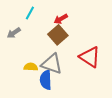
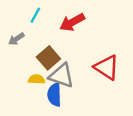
red arrow: (61, 19) -> (72, 22), size x1.5
brown square: (58, 35) -> (48, 58), moved

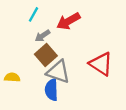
gray arrow: (16, 39) -> (43, 36), moved
yellow semicircle: (37, 79) -> (12, 77), moved

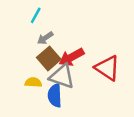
red arrow: (68, 21) -> (72, 57), moved
yellow semicircle: (12, 77) -> (33, 82), moved

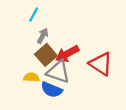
gray arrow: (45, 38) -> (43, 36), turned 152
blue semicircle: (55, 95) -> (52, 90), turned -65

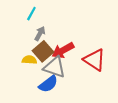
yellow semicircle: (31, 77) -> (29, 60), moved
blue semicircle: (52, 90) -> (48, 84), turned -60

